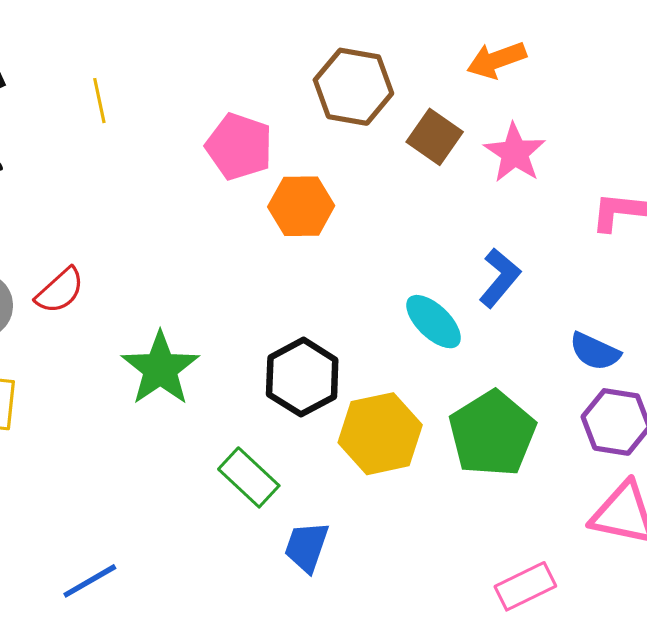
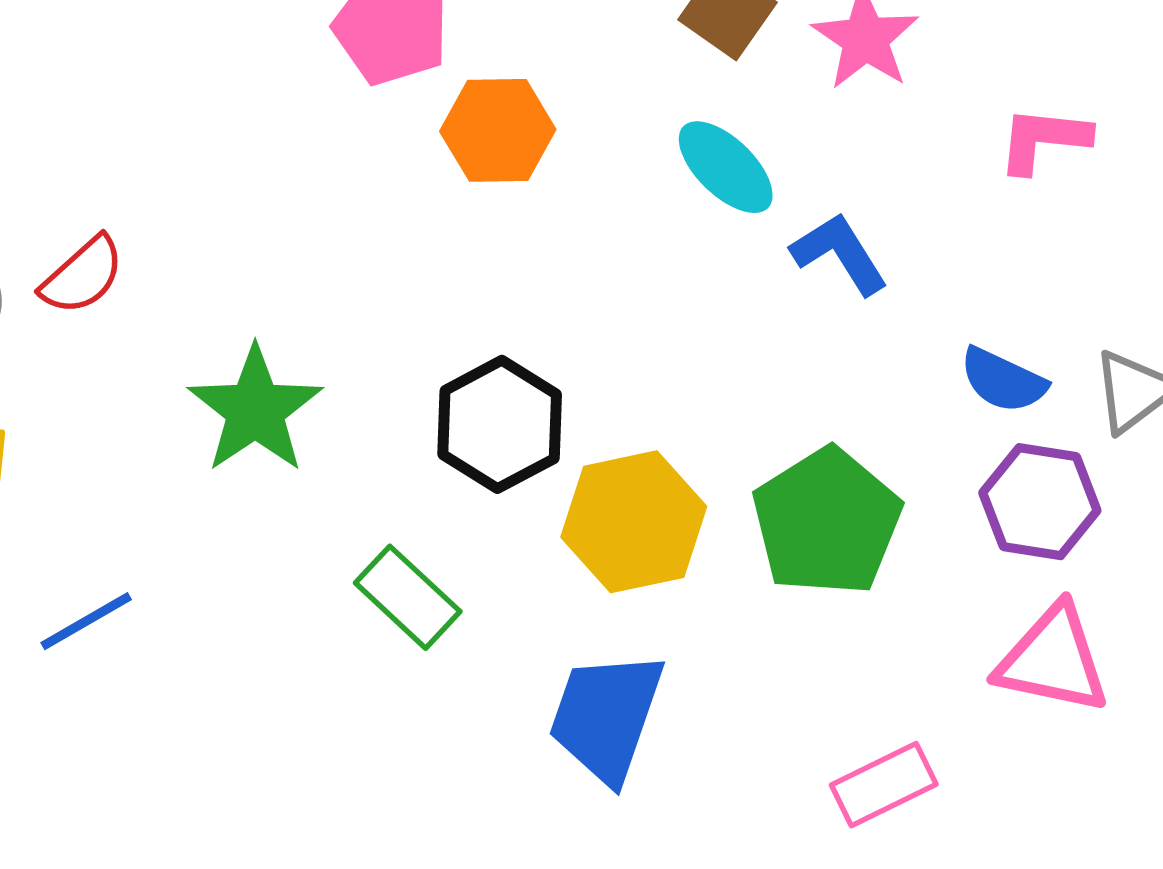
blue L-shape: (500, 278) -> (840, 254), turned -72
cyan ellipse: (434, 322) -> (726, 167), moved
blue trapezoid: (306, 547) -> (606, 717), moved, size x1.5
blue line: (90, 581) -> (86, 621), moved

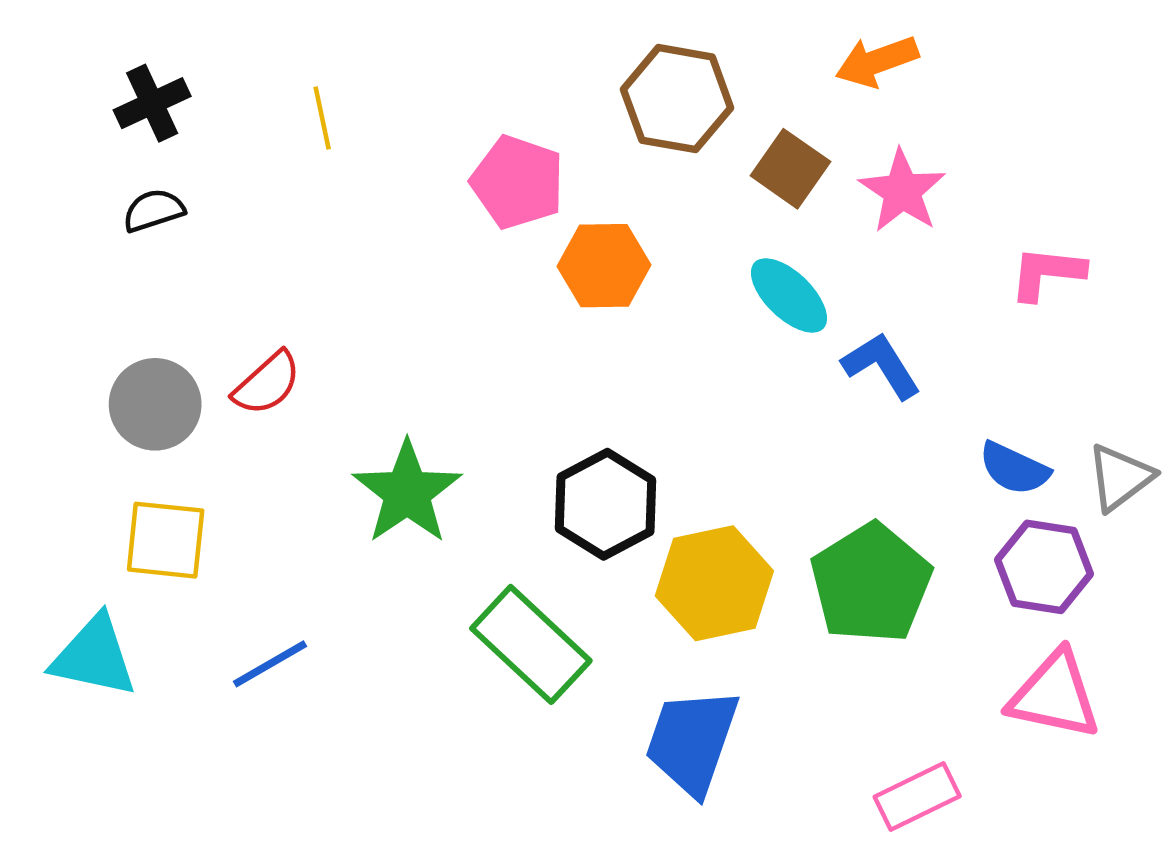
green rectangle: (408, 597) -> (531, 644), size x1.4

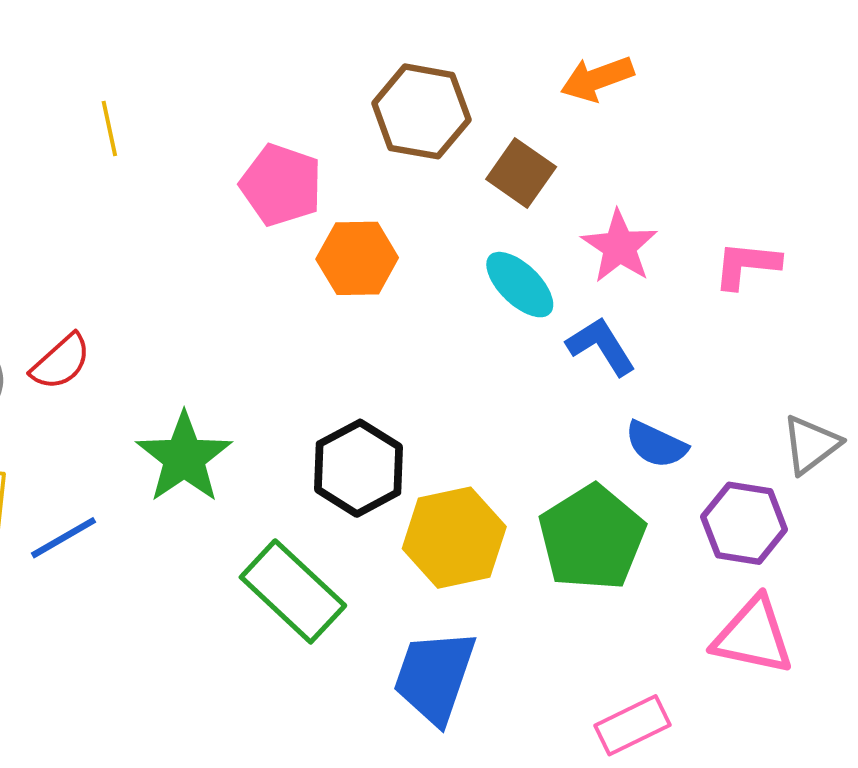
pink star: (902, 191) -> (619, 247), moved
blue semicircle: (1014, 468) -> (656, 445), moved
blue line: (270, 664) -> (63, 538), moved

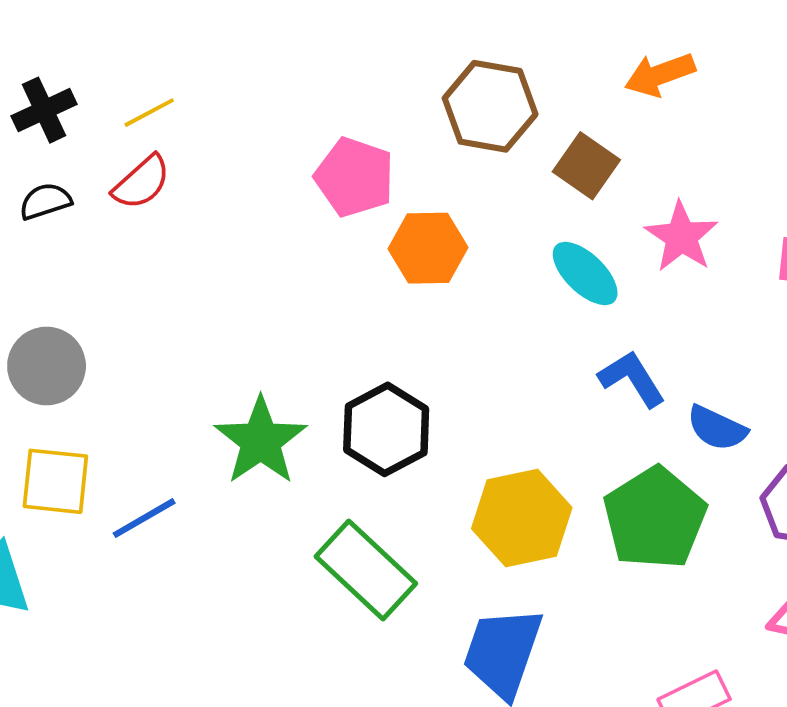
yellow line: (109, 129) -> (149, 113), moved, turned 74
blue L-shape: (601, 346) -> (632, 379), moved
red semicircle: (61, 362) -> (142, 182), moved
black hexagon: (358, 468) -> (386, 429), moved

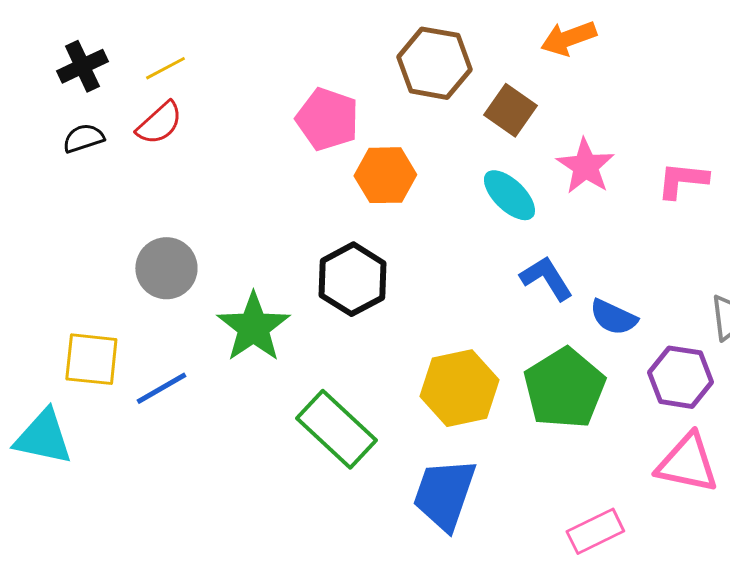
gray circle: (47, 366) -> (166, 268), moved
black hexagon: (386, 429) -> (352, 279), moved

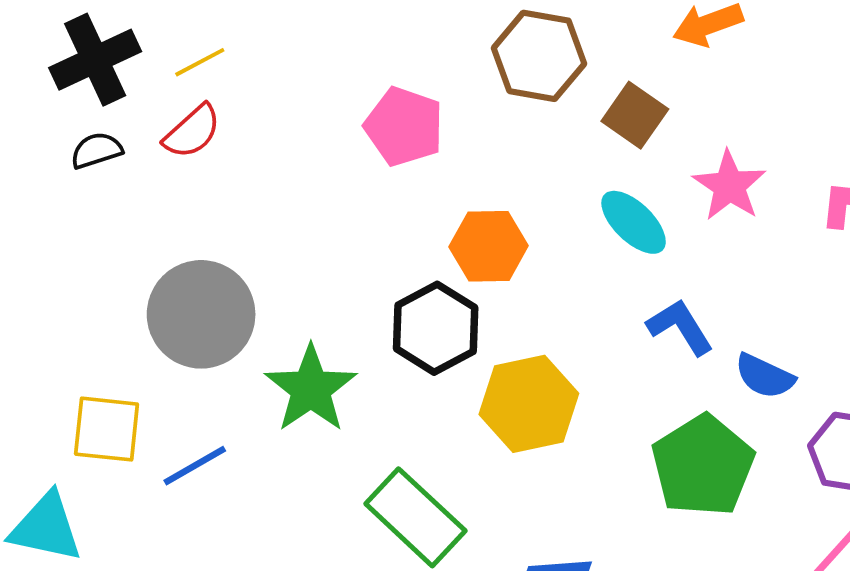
black cross: (82, 66) -> (95, 60), size x1.4
orange hexagon: (385, 175) -> (489, 246), moved
gray circle: (166, 268) -> (201, 314), size x1.4
yellow hexagon: (459, 388) -> (529, 404), moved

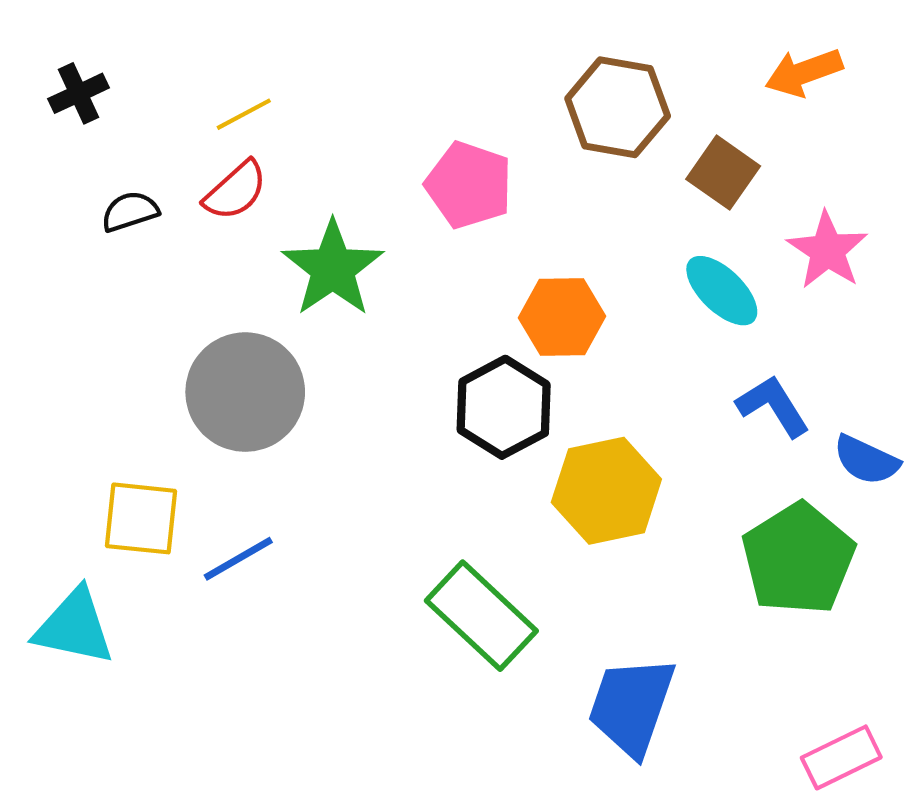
black cross: (95, 60) -> (78, 93), moved, size x0.6
green star: (311, 389) -> (333, 268), moved

